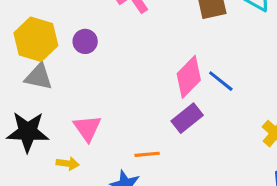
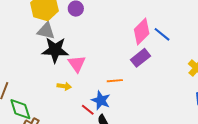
black star: (28, 132) -> (55, 50), moved

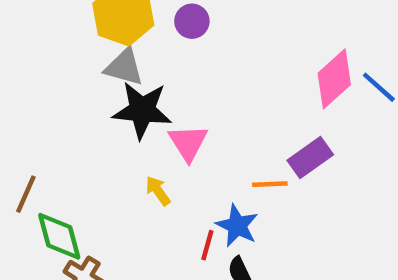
purple rectangle: (140, 58) -> (310, 157), moved
yellow arrow: (64, 86) -> (158, 191), turned -136
red line: (88, 110) -> (207, 245), turned 64

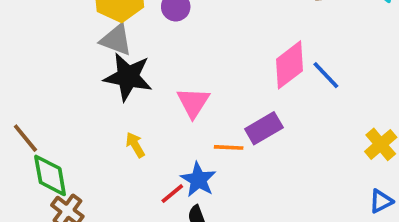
pink triangle: (188, 143) -> (193, 103), moved
brown line: (26, 194) -> (25, 138), turned -68
red line: (207, 245) -> (172, 194), turned 30

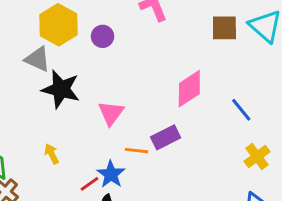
gray triangle: (116, 40) -> (38, 59), moved
blue line: (326, 75) -> (241, 110), moved
yellow arrow: (135, 145) -> (52, 154), moved

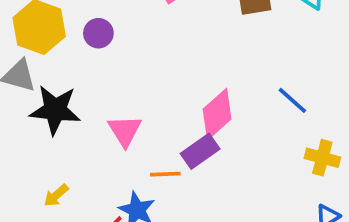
pink diamond: (189, 89) -> (217, 114), moved
yellow arrow: (52, 154) -> (56, 195), turned -96
yellow cross: (257, 157) -> (322, 158), turned -30

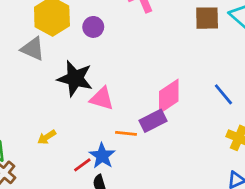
black star: (55, 110) -> (75, 78), moved
pink triangle: (125, 131) -> (102, 99), turned -50

